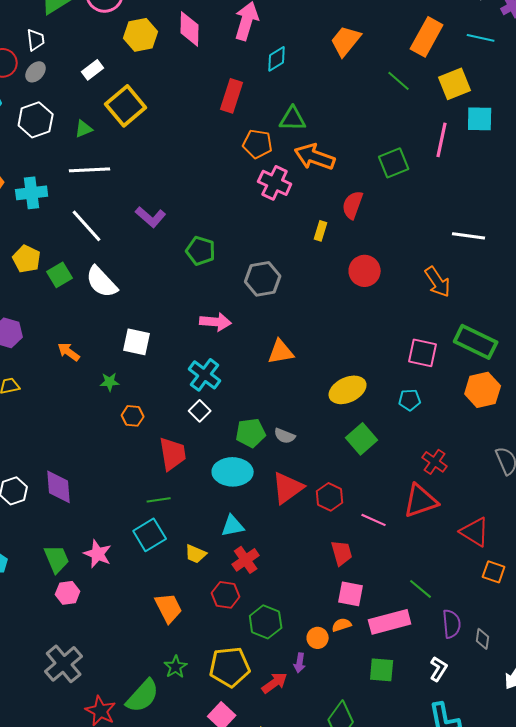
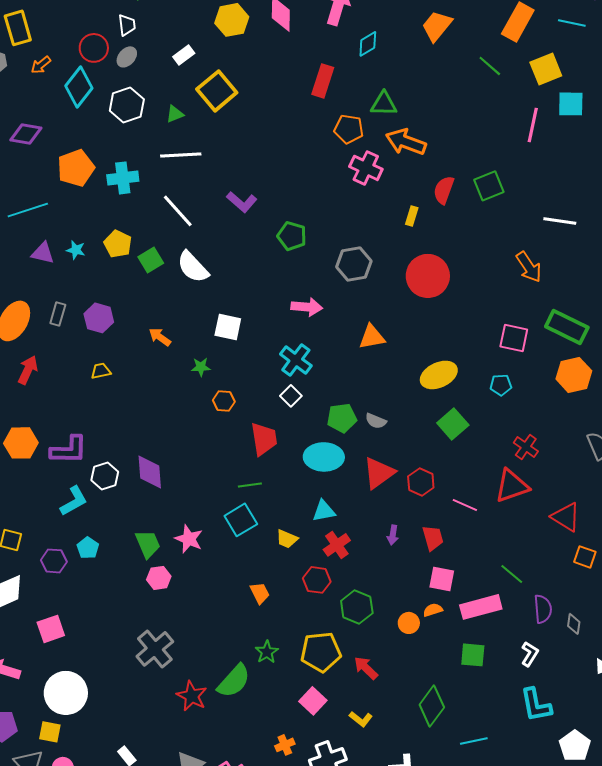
green square: (394, 163) -> (489, 186), moved
red circle: (365, 271) -> (428, 276), moved, size x1.4
orange trapezoid: (169, 608) -> (260, 593), size x0.7
purple arrow: (300, 663) -> (393, 535), moved
red arrow: (275, 683) -> (366, 668), turned -100

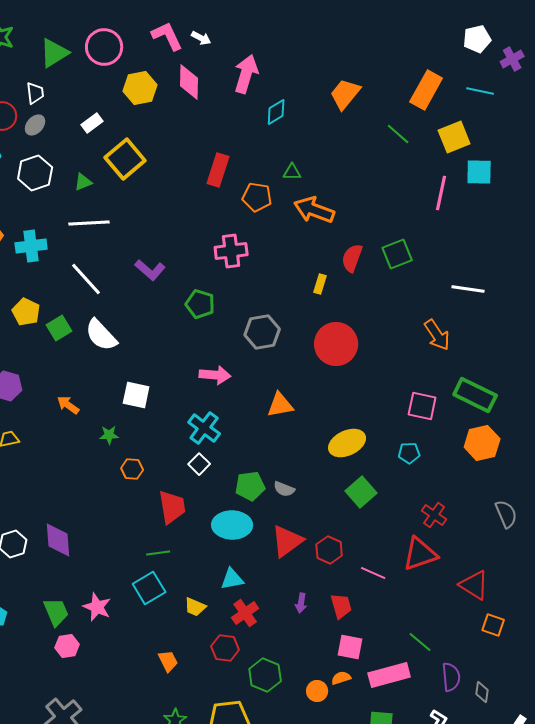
red rectangle: (323, 81) -> (218, 170), moved
green triangle: (384, 104) -> (292, 172), size x0.7
pink cross: (366, 168) -> (231, 251), moved, turned -32

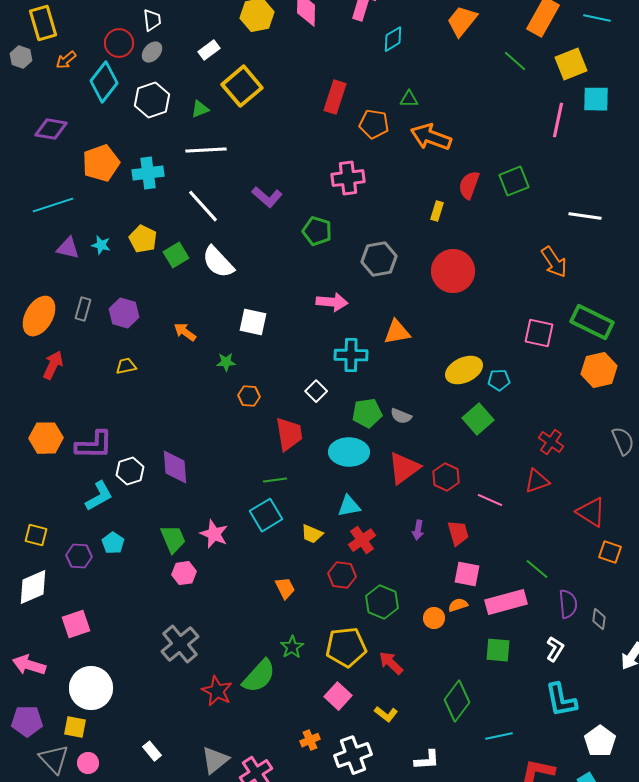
cyan cross: (204, 428) -> (351, 355), moved, turned -36
cyan pentagon: (409, 453) -> (499, 380), moved
red triangle: (420, 554) -> (537, 481), size x0.7

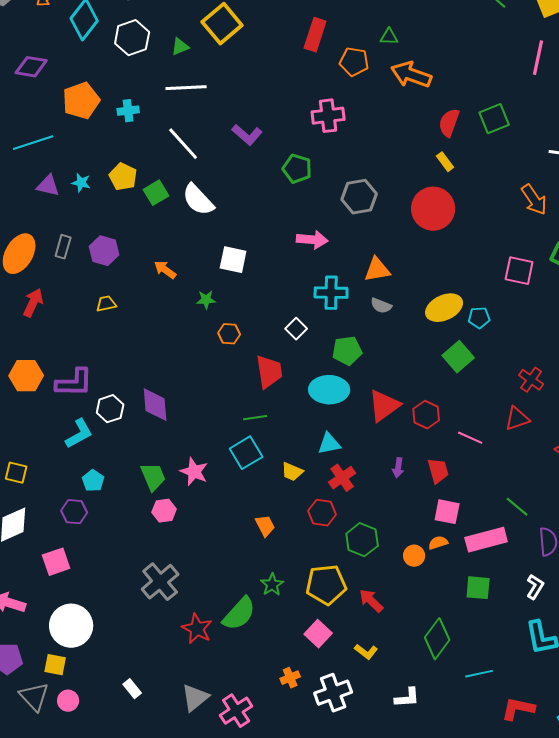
cyan cross: (148, 173) -> (128, 111), size x0.7
yellow rectangle: (437, 211) -> (445, 162), moved, turned -54
gray semicircle: (401, 416) -> (381, 306), moved
purple hexagon: (79, 556) -> (74, 512), moved

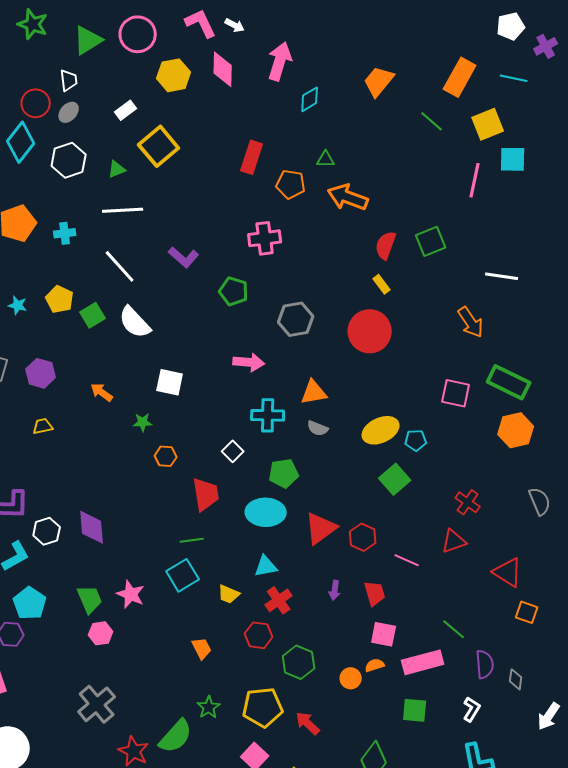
cyan pentagon: (93, 481) -> (30, 603), size x1.5

